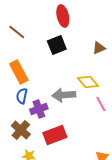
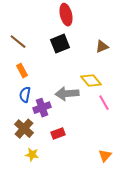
brown line: (17, 32) -> (18, 42), moved
orange rectangle: (19, 72) -> (22, 71), size x0.6
red rectangle: (55, 135) -> (58, 134), size x0.6

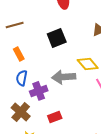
brown line: (18, 42) -> (15, 25), turned -54
black square: (60, 44) -> (57, 38), moved

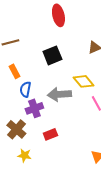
blue semicircle: (22, 78) -> (25, 89), moved

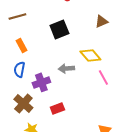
blue semicircle: (25, 89) -> (19, 69), moved
gray arrow: (59, 94) -> (66, 68), size x0.7

